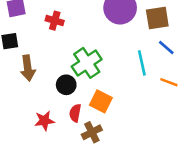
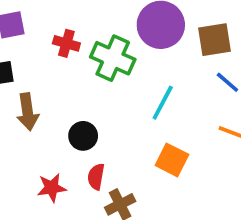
green cross: (87, 63) -> (113, 58), moved, turned -32
cyan line: (142, 63) -> (163, 103), moved, turned 40
orange square: (101, 101) -> (172, 160), moved

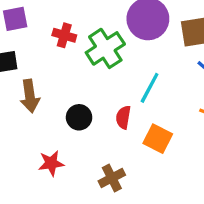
green cross: (113, 58) -> (105, 48), turned 33
red semicircle: (96, 177) -> (123, 117), moved

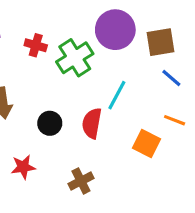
red semicircle: (123, 117) -> (92, 123), size x1.4
orange square: (158, 139) -> (146, 144), moved

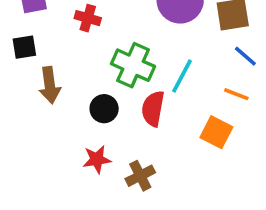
green cross: (75, 58) -> (133, 65), moved, turned -33
orange line: (175, 120) -> (236, 94), moved
red star: (23, 167) -> (97, 159), moved

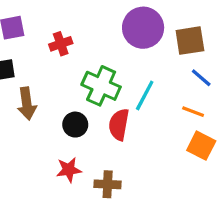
red cross: (88, 18) -> (61, 44), turned -35
orange square: (216, 132) -> (201, 146), moved
brown cross: (140, 176) -> (108, 184), turned 30

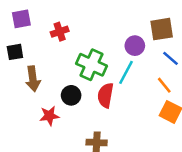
purple circle: (143, 28) -> (135, 46), moved, size x0.6
orange line: (193, 112) -> (164, 85), turned 30
red star: (69, 170) -> (49, 116), moved

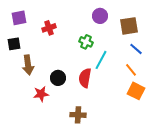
purple circle: (135, 46) -> (100, 16), moved
green cross: (91, 65) -> (86, 42), moved, size x0.6

